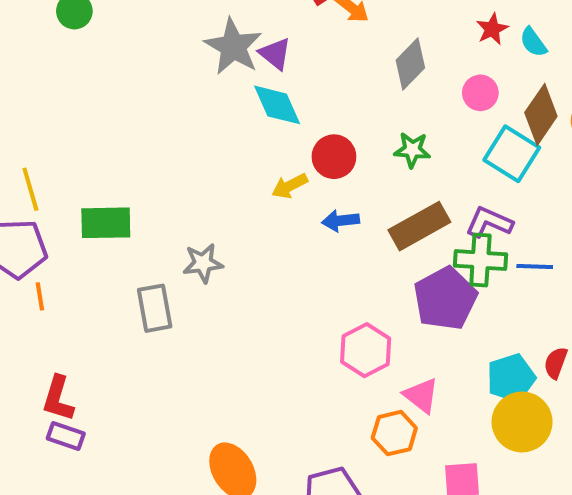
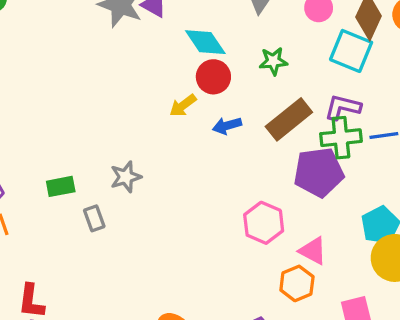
cyan diamond: (277, 105) -> (205, 42), moved
green rectangle: (106, 223) -> (61, 186), moved, size x0.7
purple pentagon: (445, 299) -> (319, 172), turned 30
gray rectangle: (155, 308) -> (94, 218), size x0.7

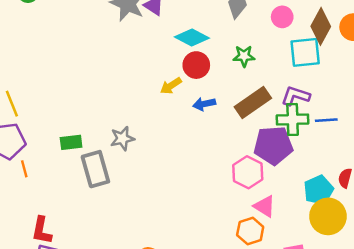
cyan diamond: (205, 42) -> (192, 37), turned -32
cyan square: (351, 51) -> (305, 52), turned -32
gray rectangle: (94, 218) -> (95, 169), size x1.8
pink hexagon: (264, 223) -> (248, 172), moved

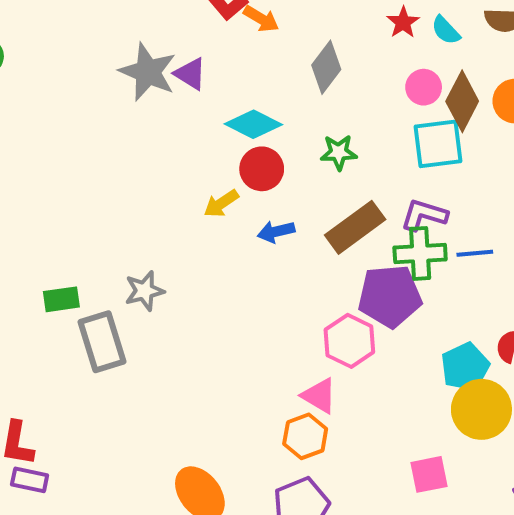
pink circle: (282, 17) -> (424, 87), moved
pink triangle: (264, 206) -> (319, 396), moved
orange hexagon: (250, 231) -> (305, 436), moved

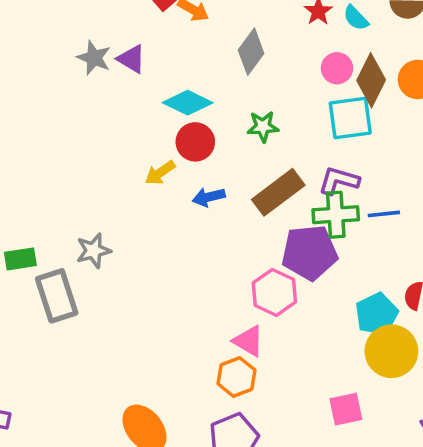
gray star: (148, 72) -> (94, 58), size x0.7

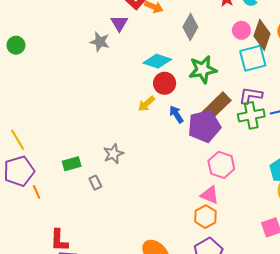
purple triangle: (132, 59) -> (119, 23), moved, turned 36
green star: (263, 127) -> (203, 69), size x1.5
blue arrow: (209, 197) -> (176, 114), turned 78
purple pentagon: (310, 253) -> (204, 126), moved
gray rectangle: (57, 296) -> (95, 183), size x0.5

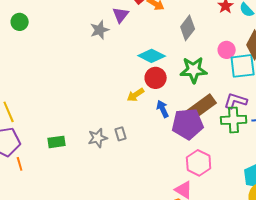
pink circle: (241, 30) -> (227, 50), moved
gray star: (100, 42) -> (100, 30), turned 30
gray rectangle: (95, 183) -> (121, 134), moved

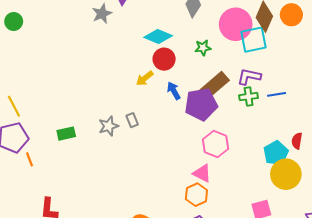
green circle: (20, 22) -> (14, 21), moved
pink circle: (227, 50) -> (236, 24), size x1.8
green star: (194, 70) -> (203, 48), size x0.6
green cross: (234, 120) -> (249, 97), size x0.7

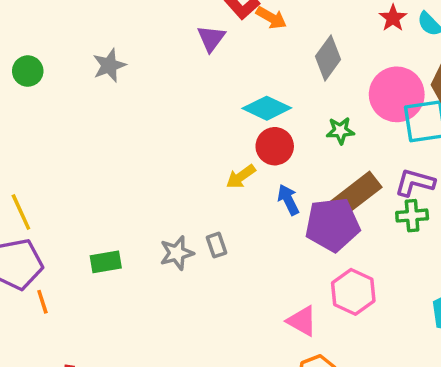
gray star: (102, 14) -> (109, 65), moved
pink triangle: (202, 173) -> (302, 321), moved

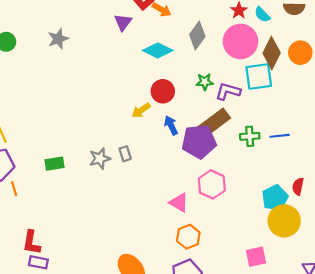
pink circle: (397, 94) -> (240, 41), moved
cyan diamond: (267, 108) -> (158, 50), moved
purple L-shape: (415, 183) -> (228, 91), moved

